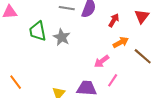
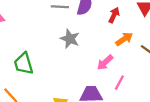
green trapezoid: (38, 31) -> (24, 64), moved
gray star: (62, 37) -> (70, 39), moved

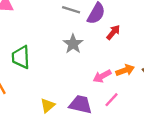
red arrow: (114, 15) -> (113, 32), moved
orange arrow: (124, 39) -> (125, 70), moved

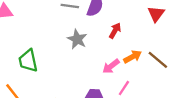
red arrow: (113, 32) -> (115, 31), moved

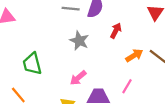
pink arrow: (111, 66) -> (78, 78), moved

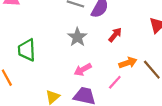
pink arrow: (78, 78) -> (83, 70), moved
pink line: (127, 86) -> (115, 82), moved

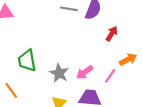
gray star: (77, 37) -> (59, 73), moved
pink line: (115, 82) -> (110, 76), moved

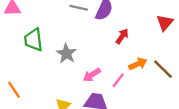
green trapezoid: (27, 61) -> (34, 40), moved
gray star: (59, 73) -> (66, 54), moved

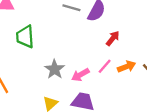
gray star: (66, 54) -> (55, 69), moved
pink line: (118, 80) -> (105, 66), moved

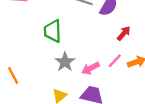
green trapezoid: (25, 37) -> (53, 31), moved

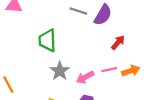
pink line: (115, 61) -> (109, 70), turned 35

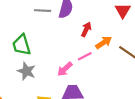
gray star: (60, 71) -> (26, 71), moved
orange arrow: (131, 71) -> (104, 43), moved

